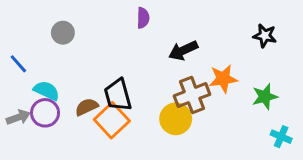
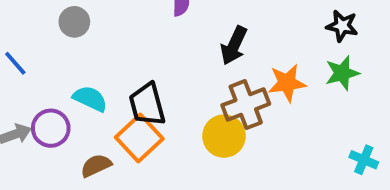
black arrow: (183, 50) -> (234, 45), turned -40
cyan semicircle: (47, 91) -> (90, 99), moved
green star: (265, 97) -> (342, 73), moved
brown semicircle: (87, 107) -> (96, 166), moved

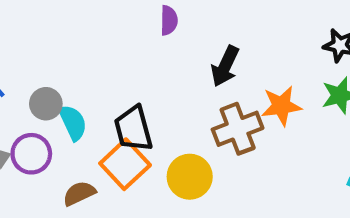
gray circle: (74, 22) -> (46, 104), moved
cyan semicircle: (90, 99) -> (73, 122), turned 40
yellow circle: (224, 136) -> (190, 177), moved

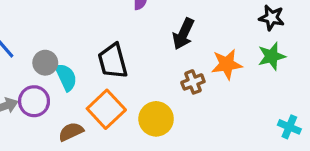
black trapezoid: (133, 129) -> (113, 61), moved
brown cross: (238, 129) -> (193, 82), size x0.6

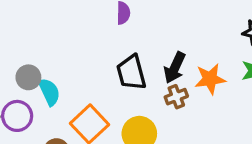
black arrow: (183, 34) -> (175, 68), moved
black trapezoid: (113, 61) -> (131, 73), moved

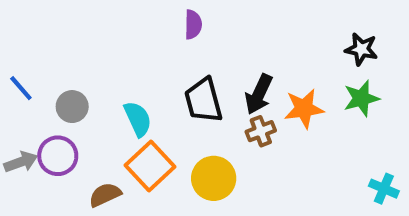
cyan semicircle: (49, 92) -> (138, 119), moved

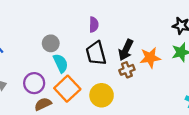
purple semicircle: (193, 25) -> (94, 25), moved
gray circle: (72, 107) -> (51, 43), moved
purple circle: (58, 156) -> (34, 83), moved

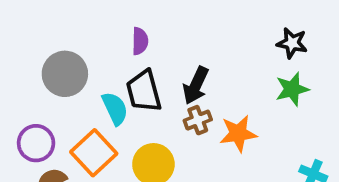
gray circle: (51, 43) -> (65, 74), size x1.5
orange star: (150, 58) -> (238, 134), moved
cyan semicircle: (61, 63) -> (115, 108), moved

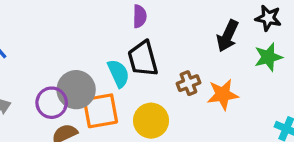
gray circle: (65, 74) -> (76, 90), moved
black arrow: (196, 85) -> (228, 36), moved
orange square: (94, 153) -> (101, 111), turned 33

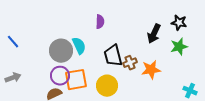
black trapezoid: (143, 59) -> (113, 56), moved
cyan semicircle: (118, 73) -> (79, 46), moved
gray circle: (76, 90) -> (61, 51), moved
purple circle: (52, 103) -> (60, 76), moved

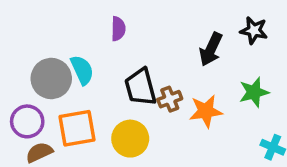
green star: (179, 47) -> (254, 92), moved
purple circle: (60, 76) -> (27, 121), moved

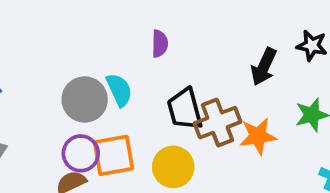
brown cross: (170, 99) -> (218, 123), size x1.6
purple circle: (27, 121) -> (81, 153), moved

